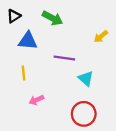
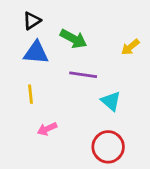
black triangle: (14, 16) -> (32, 21), moved
green arrow: (53, 18) -> (73, 39), moved

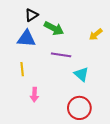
black triangle: (32, 21) -> (31, 15), moved
pink arrow: (47, 129) -> (34, 95), turned -64

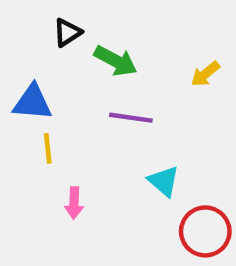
blue triangle: (26, 39) -> (32, 102), moved
cyan triangle: (81, 74) -> (164, 181), moved
red circle: (79, 108) -> (205, 231), moved

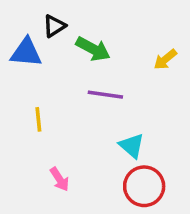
blue triangle: (32, 102) -> (26, 52), moved
pink arrow: (74, 203) -> (60, 179), moved, turned -35
red circle: (205, 231) -> (144, 186), moved

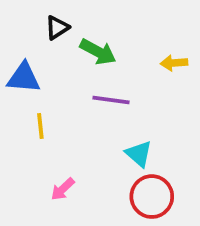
blue triangle: (26, 52) -> (24, 78), moved
yellow arrow: (165, 59) -> (174, 63), turned 35
pink arrow: (60, 179) -> (63, 189), turned 80

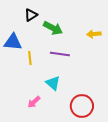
yellow line: (40, 126) -> (30, 58), moved
cyan triangle: (139, 154) -> (53, 83), moved

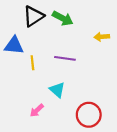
black triangle: (31, 15) -> (33, 16), size x1.5
green arrow: (53, 28) -> (63, 18), moved

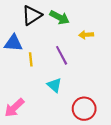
yellow arrow: (102, 37) -> (86, 35), moved
purple line: (65, 58) -> (62, 55), turned 54
pink arrow: (37, 110) -> (14, 108), moved, size x1.5

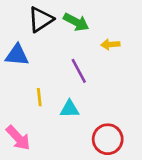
yellow line: (31, 59) -> (39, 97), moved
cyan triangle: (54, 85) -> (70, 109), turned -42
pink arrow: (14, 108) -> (18, 138), turned -90

